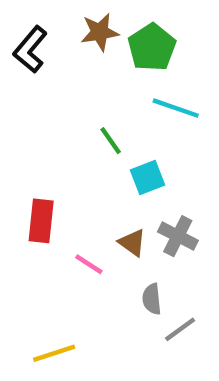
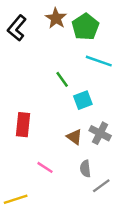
brown star: (100, 32) -> (56, 18), turned -30
pink line: (89, 264) -> (45, 167), moved
yellow line: (54, 353) -> (16, 199), moved

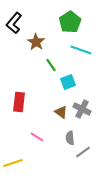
brown star: (56, 18) -> (36, 42), moved

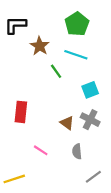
black L-shape: (14, 23) -> (15, 25), turned 50
cyan line: (81, 50) -> (76, 55), moved
cyan square: (68, 82) -> (90, 90), moved
gray line: (83, 152) -> (93, 177), moved

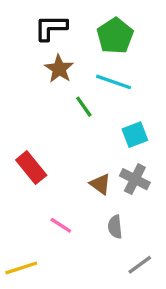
black L-shape: (15, 25) -> (51, 28), moved
red rectangle: (21, 112) -> (31, 168), turned -45

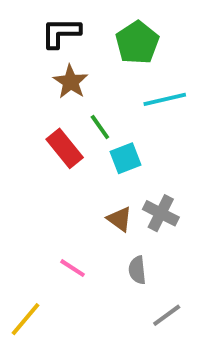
cyan line: (113, 82) -> (165, 99), moved, turned -32
cyan square: (135, 135) -> (125, 158), moved
red rectangle: (31, 168) -> (65, 148), moved
yellow line: (21, 268) -> (25, 319), turned -32

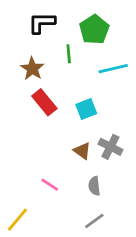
brown star: (71, 82) -> (32, 69), moved
green line: (100, 127) -> (69, 54), moved, turned 30
gray line: (167, 315) -> (94, 221), moved

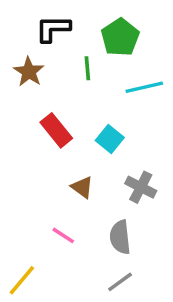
brown star: (32, 69) -> (29, 72), moved
cyan square: (86, 109) -> (110, 139), turned -30
brown triangle: (82, 151) -> (82, 187), moved
gray semicircle: (94, 186) -> (120, 237), size x1.4

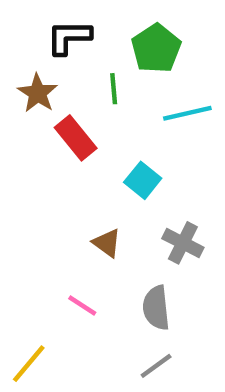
red rectangle: (56, 130) -> (76, 138), moved

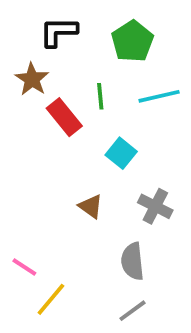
green line: (114, 89) -> (100, 96), moved
pink line: (82, 306) -> (24, 267), moved
yellow line: (29, 364) -> (51, 299), moved

